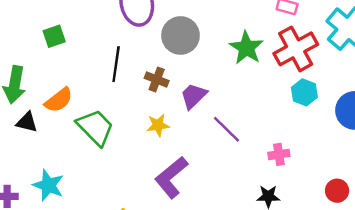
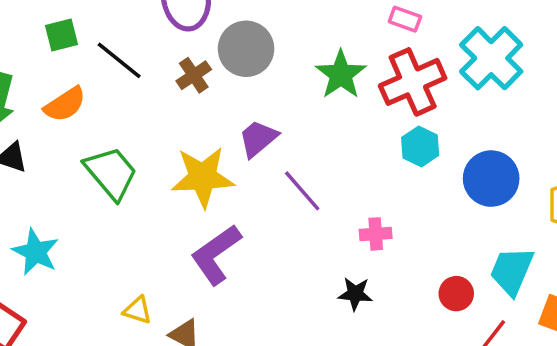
black line: (116, 64) -> (119, 60), moved, turned -64
brown cross: (157, 79) -> (194, 75), moved, turned 30
orange semicircle: (59, 100) -> (65, 104), moved
yellow star: (158, 125) -> (203, 177), size x1.8

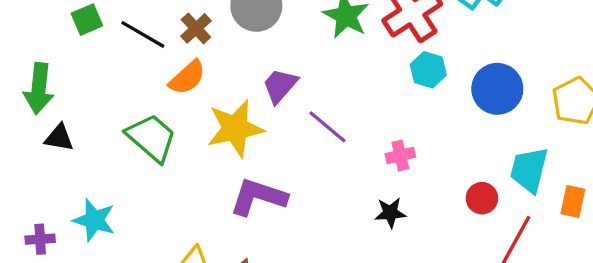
brown cross: (194, 75) -> (196, 28), moved
orange semicircle: (65, 104) -> (187, 78), moved
purple L-shape: (216, 255) -> (258, 197), turned 62

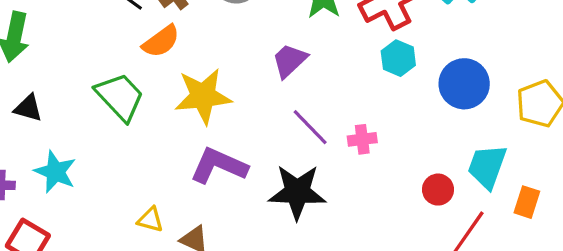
purple trapezoid: (280, 86) -> (290, 61), moved
purple line: (328, 127) -> (310, 127), moved
black triangle: (59, 138) -> (28, 108), moved
black star: (390, 213) -> (297, 192), moved, size x1.8

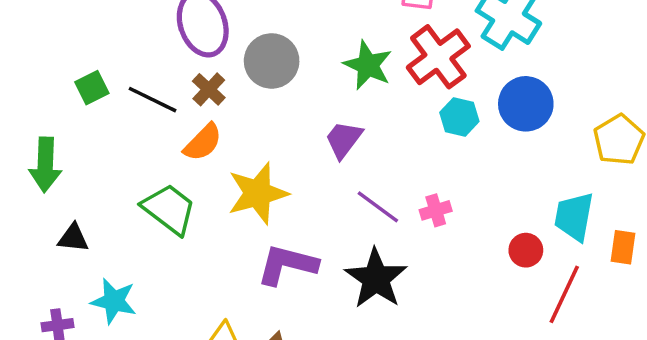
blue circle: (464, 84) -> (526, 104), moved
black star: (297, 192) -> (376, 278), turned -30

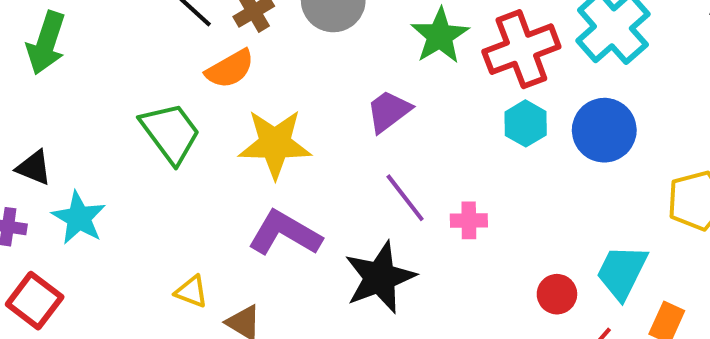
black triangle: (73, 238) -> (34, 168), moved

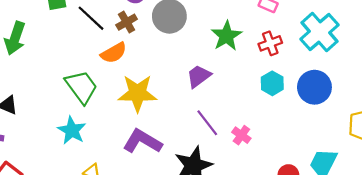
red cross: (521, 49) -> (270, 43), size x0.6
cyan star: (79, 218) -> (72, 130), moved
pink cross: (469, 220) -> (241, 135), turned 36

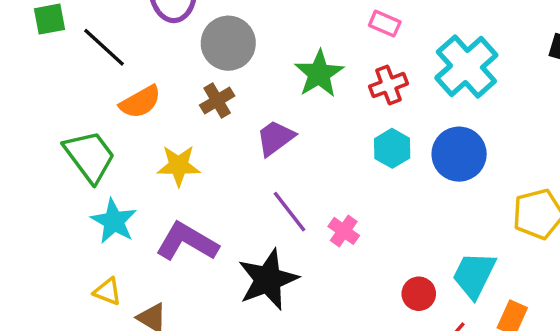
brown cross: (127, 22) -> (217, 101), moved
yellow star: (138, 93) -> (179, 166), size x0.7
cyan star: (72, 130) -> (114, 221), moved

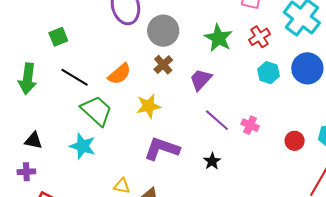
black line: (104, 47) -> (75, 77), moved
cyan star: (114, 221) -> (83, 146), moved
black star: (268, 279) -> (212, 161), size x0.5
red circle: (419, 294) -> (295, 141), moved

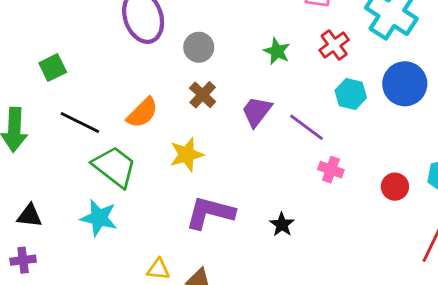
gray circle: (163, 31) -> (199, 47), size x0.7
green star: (218, 38) -> (277, 51), size x0.7
purple line: (217, 120) -> (306, 127), moved

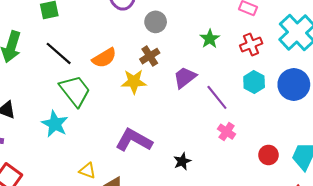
yellow star: (187, 155) -> (134, 82), moved

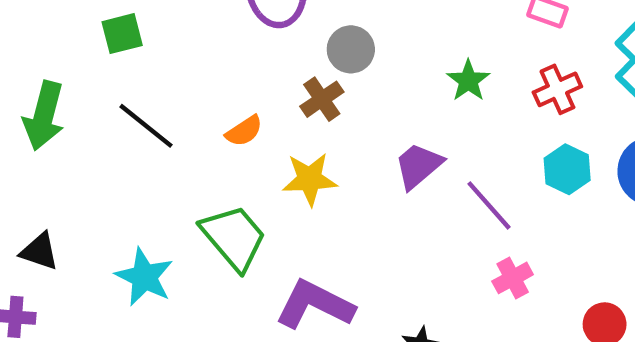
brown cross: (150, 56) -> (322, 99), moved
orange semicircle: (104, 58) -> (244, 131), size x0.7
green trapezoid: (75, 91) -> (234, 237), moved
pink cross: (227, 132) -> (513, 278), turned 30

